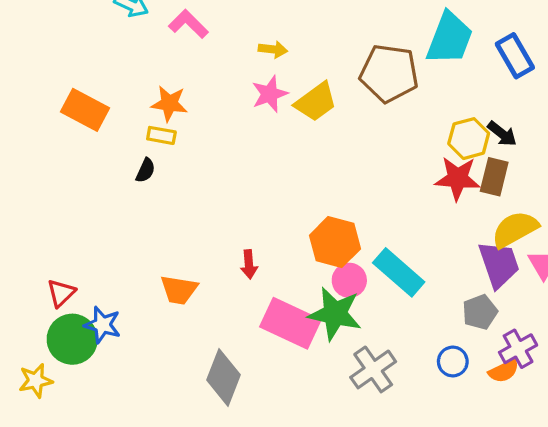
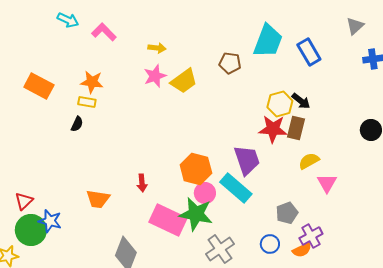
brown pentagon: (389, 73) -> (230, 63), size x0.6
yellow semicircle: (515, 229) -> (309, 161), size x0.7
purple trapezoid: (499, 264) -> (247, 160), moved

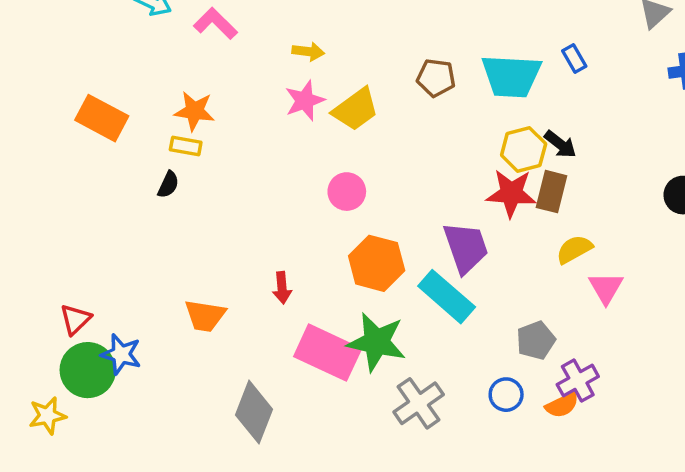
cyan trapezoid: (268, 41) -> (511, 76), moved, turned 72
blue rectangle: (309, 52) -> (574, 59), size x0.6
pink circle: (205, 193) -> (347, 192), moved

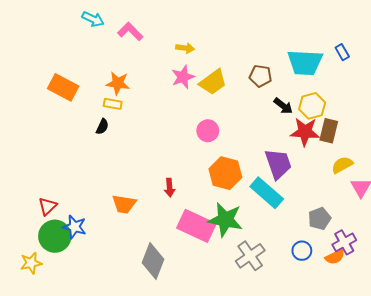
brown pentagon: (436, 78) -> (261, 76), moved
black arrow: (560, 144) -> (283, 106), moved

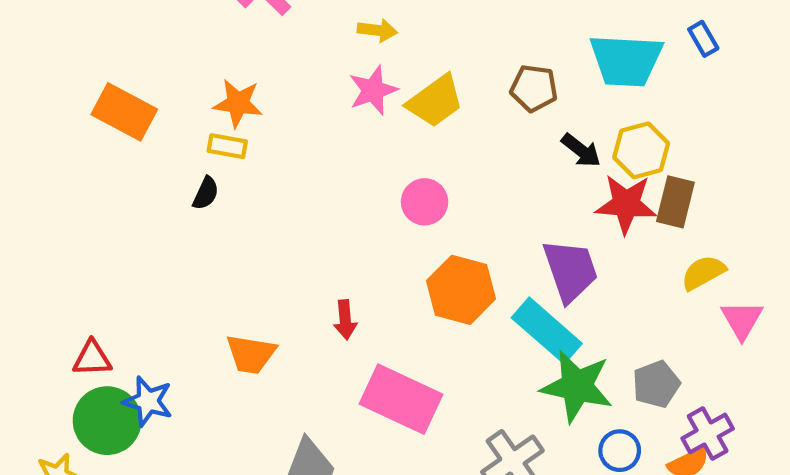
red triangle: (48, 206) -> (92, 358), turned 42
green star: (225, 220) -> (577, 386), moved

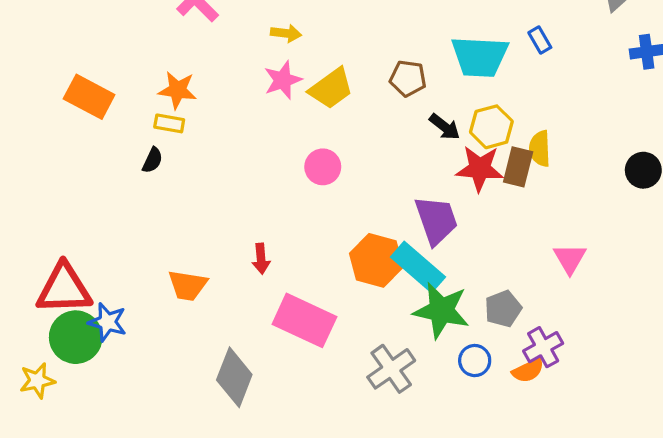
yellow semicircle: (703, 273) -> (540, 149), moved, turned -63
orange hexagon: (461, 290) -> (376, 260), moved
red triangle: (92, 358) -> (64, 289), size x1.8

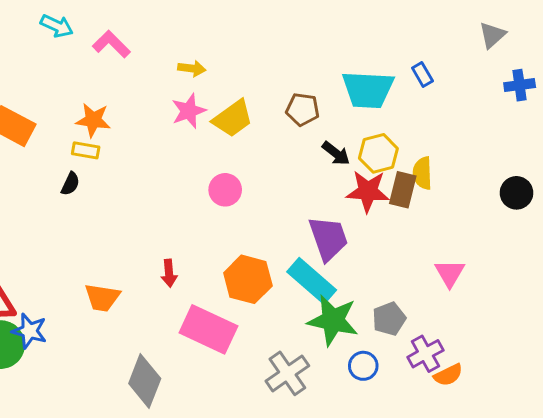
orange hexagon: (376, 260) -> (248, 279), moved
orange semicircle: (528, 371) -> (448, 375), moved

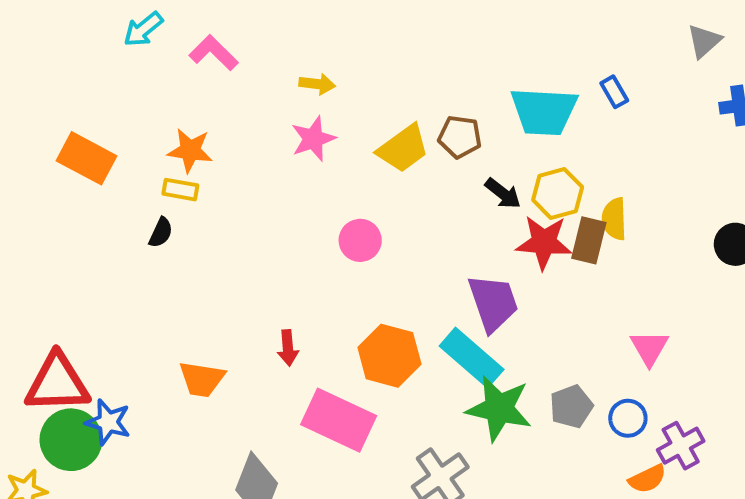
cyan arrow: (57, 26) -> (143, 29), turned 116
yellow trapezoid: (233, 118) -> (403, 149), moved
purple cross: (425, 354) -> (681, 446), moved
blue circle: (363, 366) -> (628, 418), moved

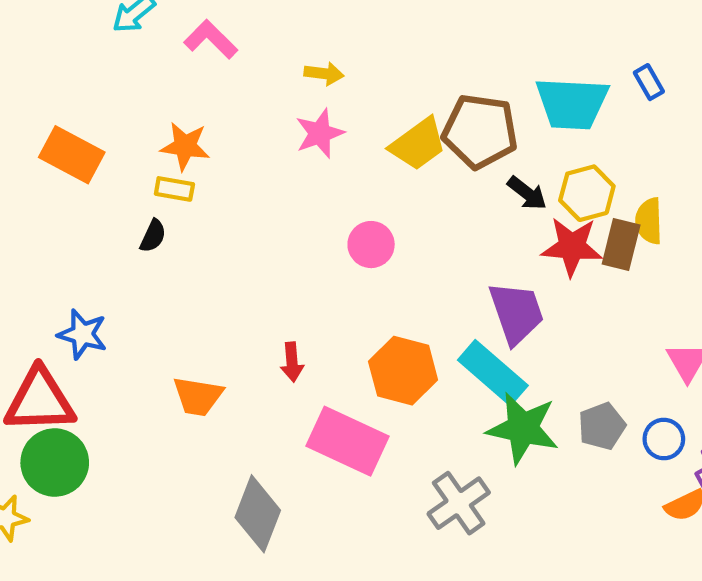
brown pentagon: (460, 137) -> (480, 131), size x1.6
blue star: (108, 422) -> (82, 334), moved

